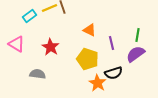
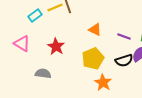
purple line: (112, 43) -> (124, 37), moved, turned -56
yellow pentagon: (88, 59) -> (93, 59), turned 30
black semicircle: (114, 73) -> (124, 61), moved

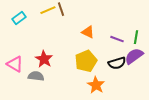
cyan rectangle: (35, 16) -> (19, 18), moved
pink triangle: (22, 44) -> (15, 64), moved
red star: (56, 47) -> (44, 59), moved

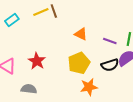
gray semicircle: (36, 76) -> (29, 89), moved
orange star: (96, 85) -> (89, 87), turned 30

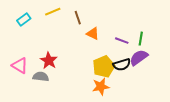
brown line: (54, 11) -> (78, 18), moved
yellow pentagon: (79, 63) -> (104, 67), moved
gray semicircle: (29, 89) -> (41, 77), moved

